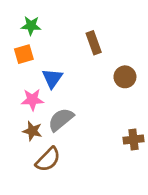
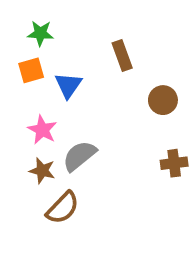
blue triangle: (52, 78) -> (68, 85), moved
pink star: (32, 100) -> (42, 130), turned 30
brown cross: (133, 139) -> (174, 163), moved

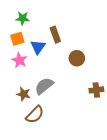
brown rectangle: (122, 56) -> (55, 35), moved
brown circle: (163, 100) -> (77, 58), moved
pink star: (42, 130) -> (19, 60), moved

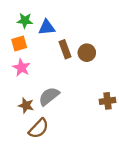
brown rectangle: (55, 35) -> (65, 49), moved
blue triangle: (38, 47) -> (47, 27), moved, turned 49
brown circle: (77, 58) -> (87, 53), moved

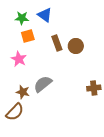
blue triangle: (47, 27) -> (45, 15), moved, turned 42
orange square: (19, 43) -> (28, 36), moved
brown semicircle: (39, 128) -> (15, 112), moved

